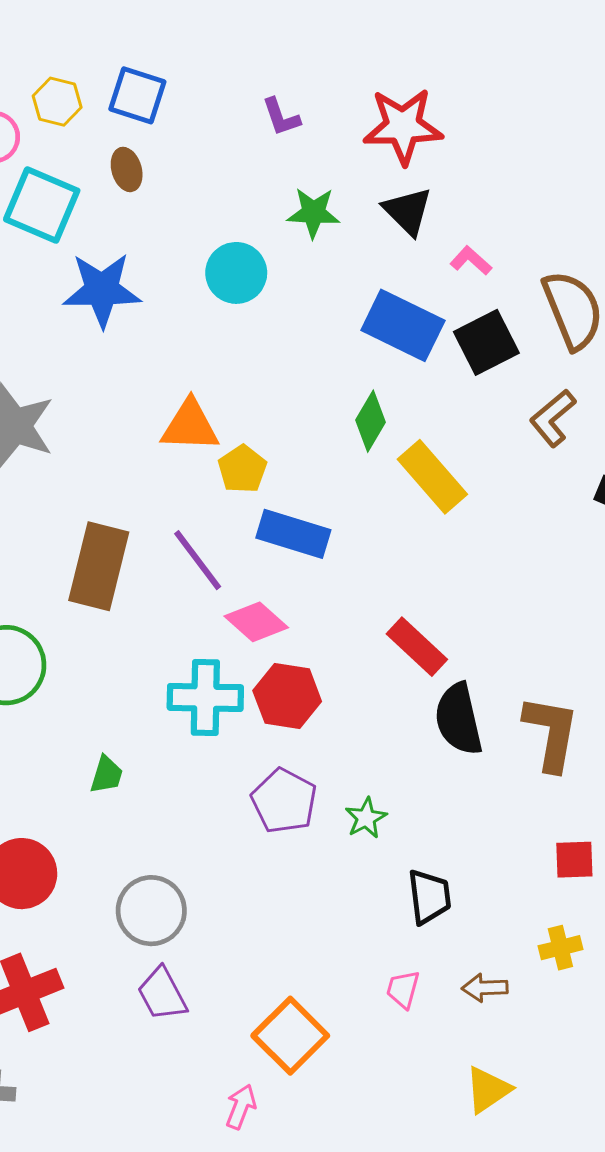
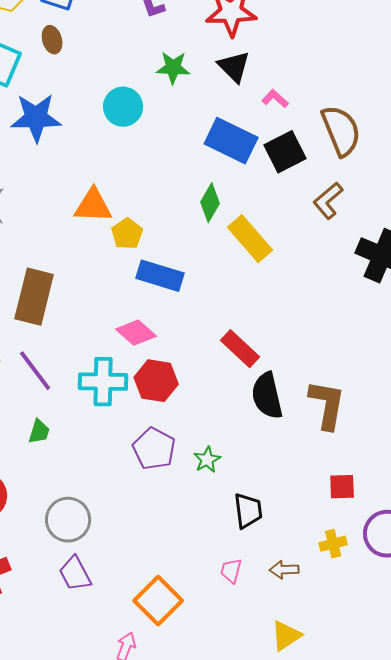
purple line: (198, 560) -> (35, 371), moved

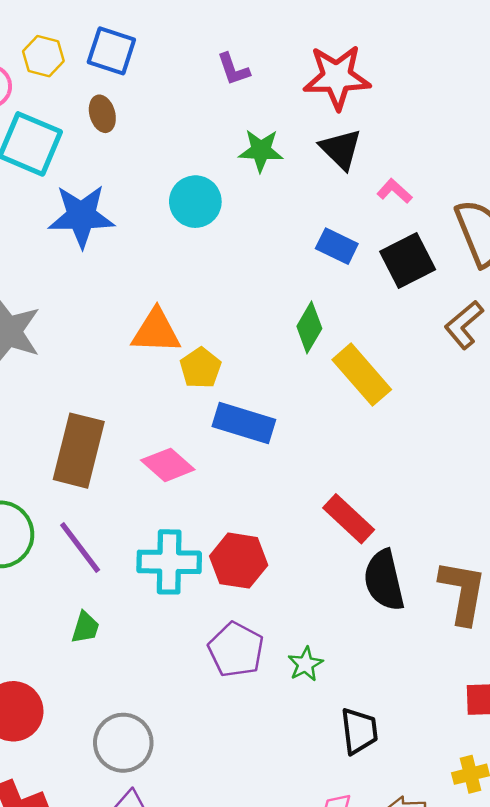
blue rectangle: (231, 141) -> (337, 246), size x0.6
pink diamond: (136, 333) -> (168, 465), moved

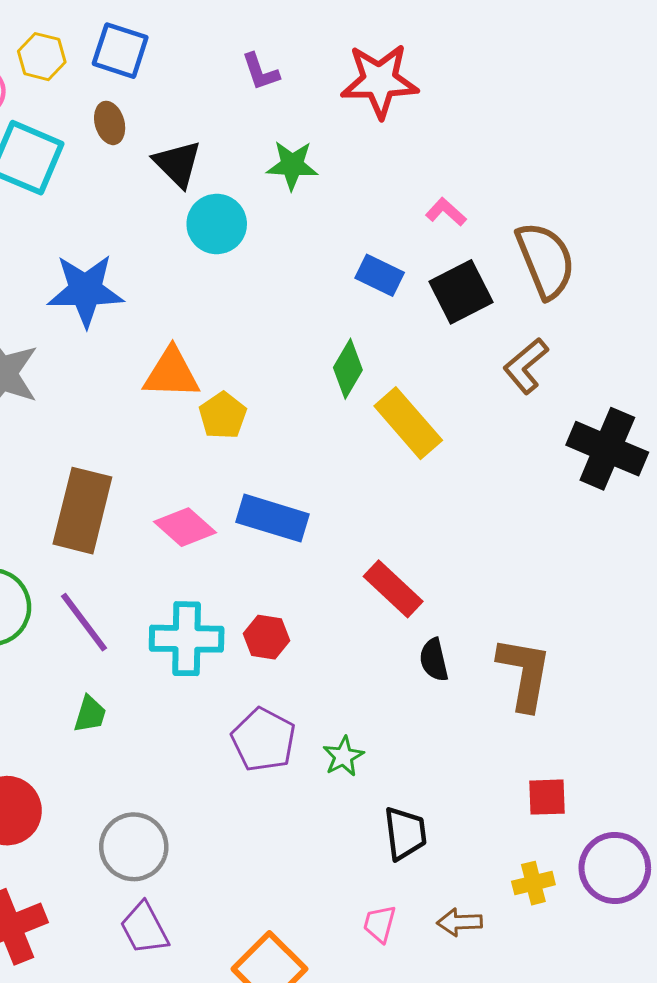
black triangle: (341, 149) -> (177, 164), moved
blue star: (81, 216) -> (85, 290), moved
blue rectangle: (244, 423) -> (272, 518), moved
red hexagon: (239, 561) -> (266, 637), size x0.7
black semicircle: (384, 580) -> (434, 660), size x0.6

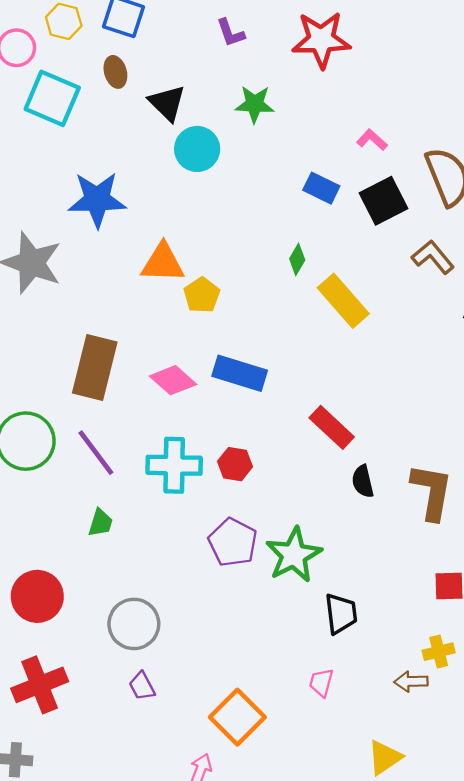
brown L-shape: (526, 366) -> (433, 257), turned 90
green diamond: (348, 369) -> (297, 259), size x0.7
green star: (343, 756) -> (294, 555), size x1.8
brown arrow: (459, 922) -> (411, 681), moved
purple trapezoid: (144, 928) -> (142, 686), size x0.7

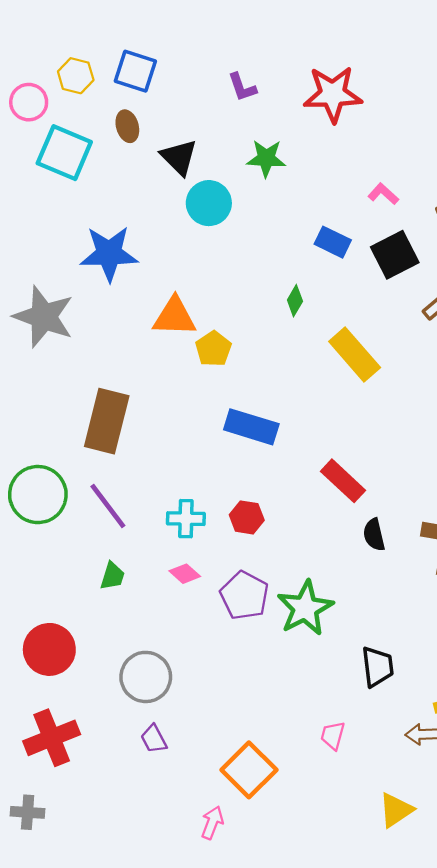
green diamond: (297, 259) -> (295, 301), moved
pink diamond: (173, 380) -> (185, 574), moved, size x0.7
cyan cross: (174, 465) -> (186, 519), size x0.7
black trapezoid: (341, 614) -> (377, 667), moved

